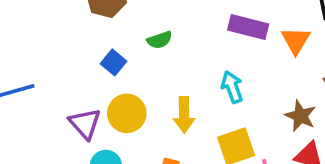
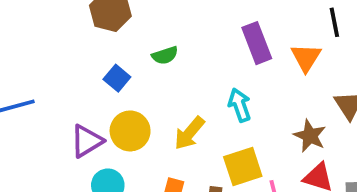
purple rectangle: (248, 27) -> (257, 43), turned 54
yellow arrow: (184, 115) -> (189, 133), turned 40
purple triangle: (85, 124) -> (87, 141), turned 40

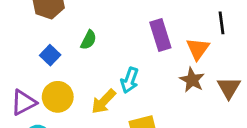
green semicircle: (165, 55) -> (89, 40), turned -48
cyan arrow: (240, 105) -> (130, 80), moved, turned -145
brown star: (310, 136) -> (192, 80), moved

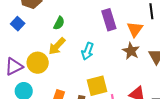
blue square: (50, 55) -> (18, 24), moved
yellow arrow: (104, 102) -> (57, 46), moved

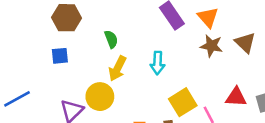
green semicircle: (59, 23) -> (111, 39), turned -32
blue square: (18, 24) -> (60, 56), turned -32

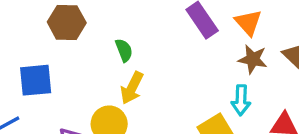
blue square: (60, 56) -> (36, 80), moved, size x1.5
cyan arrow: (158, 63) -> (241, 100), moved

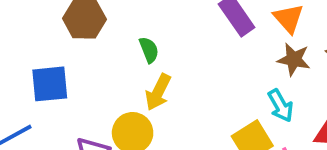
cyan arrow: (241, 100) -> (281, 106), turned -32

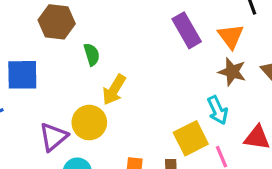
green semicircle: (149, 50) -> (92, 54), moved

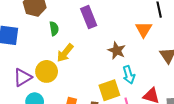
purple rectangle: (187, 30) -> (89, 17), moved
brown star: (232, 72) -> (117, 51), moved

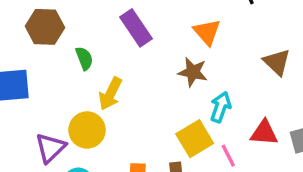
orange triangle: (144, 29) -> (207, 32), moved
cyan arrow: (129, 75) -> (221, 107), turned -132

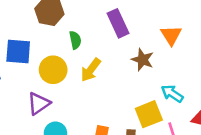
brown star: (193, 72) -> (143, 60), moved
cyan arrow: (221, 107) -> (172, 93), turned -85
yellow circle: (87, 130) -> (53, 70), moved

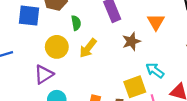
blue square: (18, 51) -> (29, 16), moved
brown star: (143, 60) -> (131, 41), turned 30

